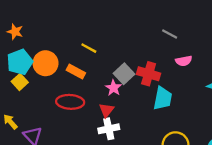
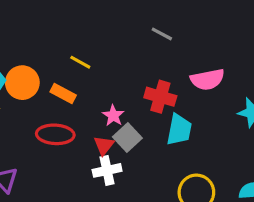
gray line: (170, 34) -> (162, 34), moved
pink semicircle: (184, 61) -> (207, 79), size x1.5
gray square: (124, 74) -> (127, 137), moved

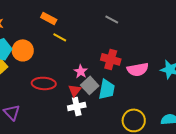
pink semicircle: (207, 79) -> (138, 69), moved
orange rectangle: (63, 94) -> (49, 18), moved
cyan trapezoid: (179, 130) -> (107, 89), moved

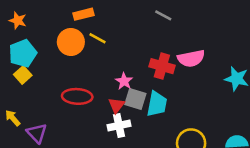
orange rectangle: (49, 18) -> (84, 14), turned -42
orange circle: (23, 50) -> (71, 42), moved
pink semicircle: (138, 69) -> (191, 58), moved
gray square: (90, 85) -> (135, 99), turned -30

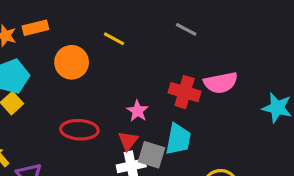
orange rectangle: (84, 14) -> (35, 28), moved
yellow line: (97, 38) -> (114, 39), moved
gray square: (135, 99) -> (152, 155), moved

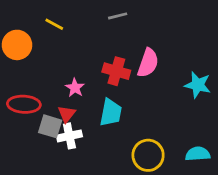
gray line: (186, 29) -> (118, 16), turned -42
pink semicircle: (221, 83) -> (148, 63), turned -60
gray square: (152, 155) -> (50, 126), moved

